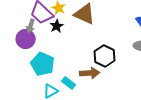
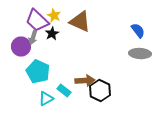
gray arrow: (31, 26) -> (33, 38), moved
black hexagon: (105, 56) -> (100, 91), moved

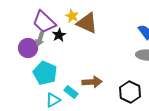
yellow star: (54, 16) -> (72, 16), moved
black hexagon: (100, 91) -> (130, 92), moved

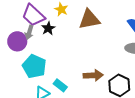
brown triangle: (87, 23) -> (89, 19), moved, turned -35
brown arrow: (92, 82) -> (93, 75), moved

